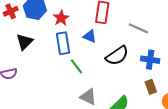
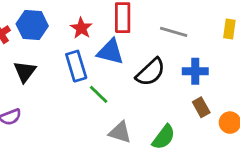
red star: (61, 18) -> (81, 28), moved
blue triangle: (90, 36) -> (110, 52), size x1.5

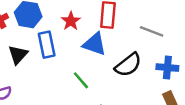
blue rectangle: (76, 66) -> (47, 45), moved

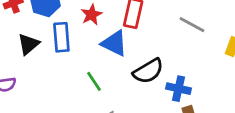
gray line: (152, 31) -> (192, 25), moved
blue cross: (167, 68) -> (178, 89), moved

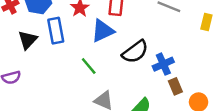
blue triangle: (114, 43) -> (103, 31), turned -45
blue cross: (178, 89) -> (163, 64), turned -30

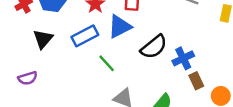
blue rectangle: (56, 31) -> (85, 36), moved, turned 75

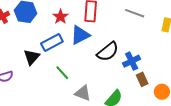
black triangle: (43, 39) -> (32, 57), moved
green line: (107, 63) -> (62, 73), moved

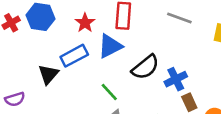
green line: (62, 73) -> (109, 92), moved

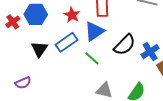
black triangle: (48, 74) -> (39, 49), moved
green line: (109, 92) -> (92, 58), moved

